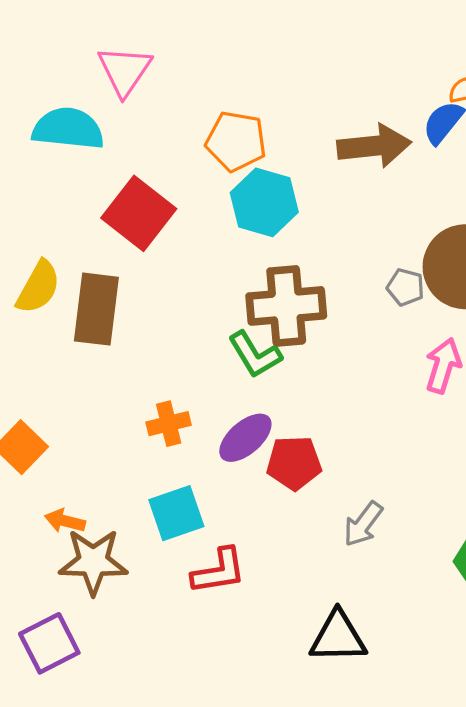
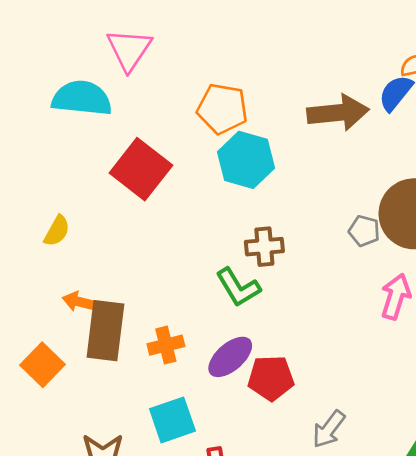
yellow semicircle: (38, 287) -> (57, 231), size x0.7
brown cross: (286, 306) -> (264, 247), size x0.6
brown rectangle: (96, 309) -> (105, 331), moved
orange arrow: (65, 521) -> (79, 302), moved

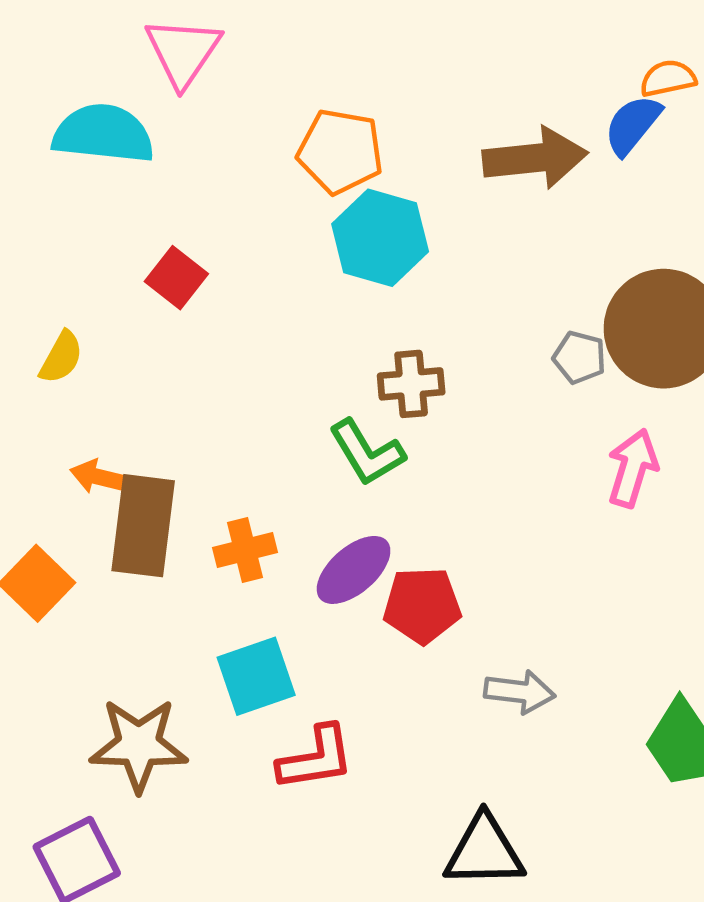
red square: (141, 169) -> (176, 278), moved, size x0.6
gray arrow: (329, 429) -> (520, 692), turned -120

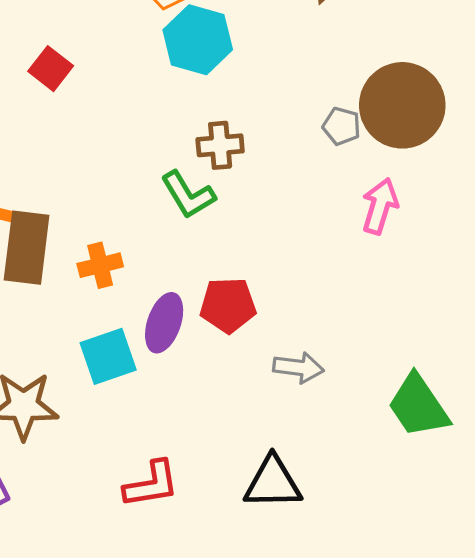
purple ellipse: (354, 570) -> (164, 323), moved, turned -30
red L-shape: (316, 758) -> (151, 484), moved

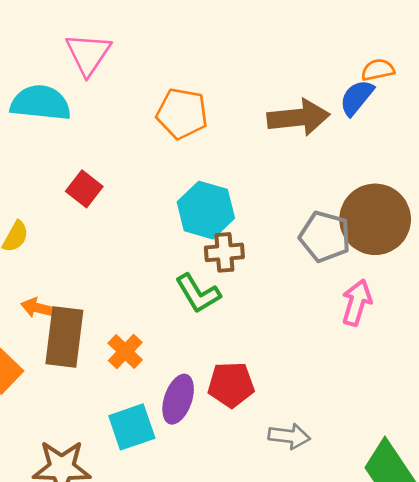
cyan hexagon: (198, 40) -> (206, 210), moved
gray pentagon: (342, 126) -> (325, 236), size x1.6
orange cross: (100, 265) -> (125, 352), turned -32

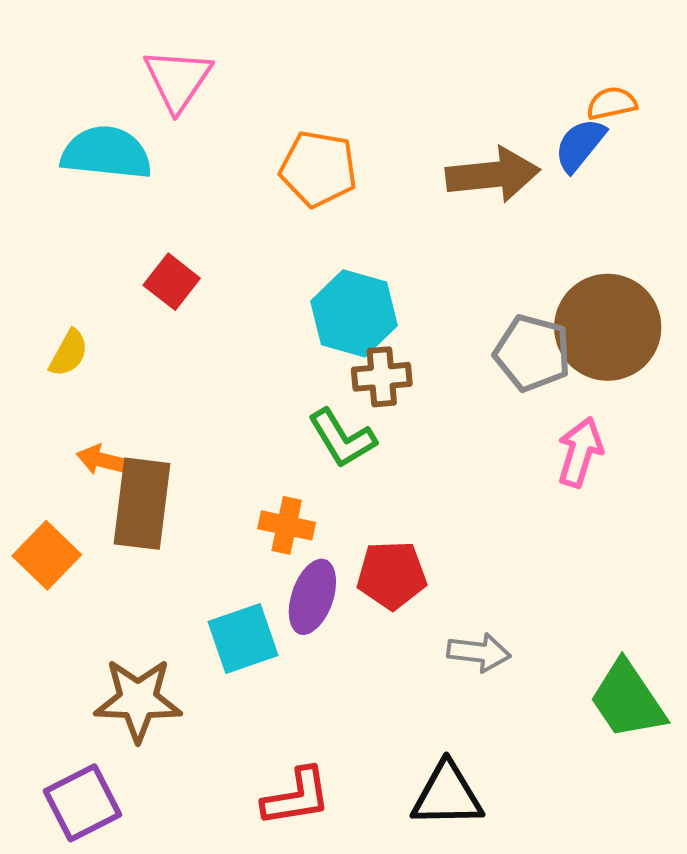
orange cross: (125, 352) -> (287, 525), moved, turned -32

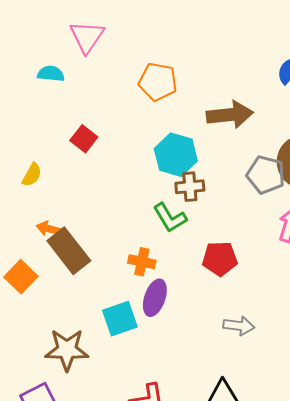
cyan semicircle: (106, 153) -> (51, 74), size x0.6
brown arrow: (493, 175) -> (230, 115), moved
brown rectangle: (142, 504) -> (69, 251), turned -45
red pentagon: (392, 575) -> (220, 259), moved

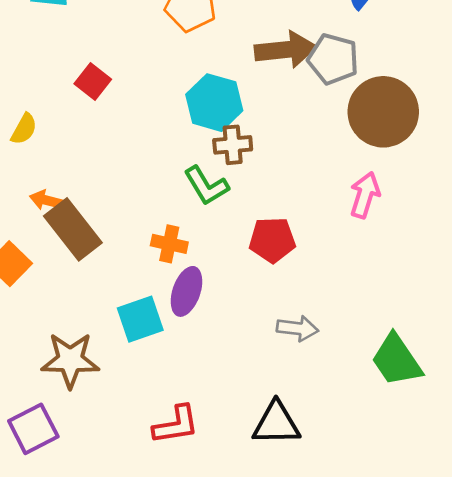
gray pentagon: (266, 175) -> (333, 59), moved

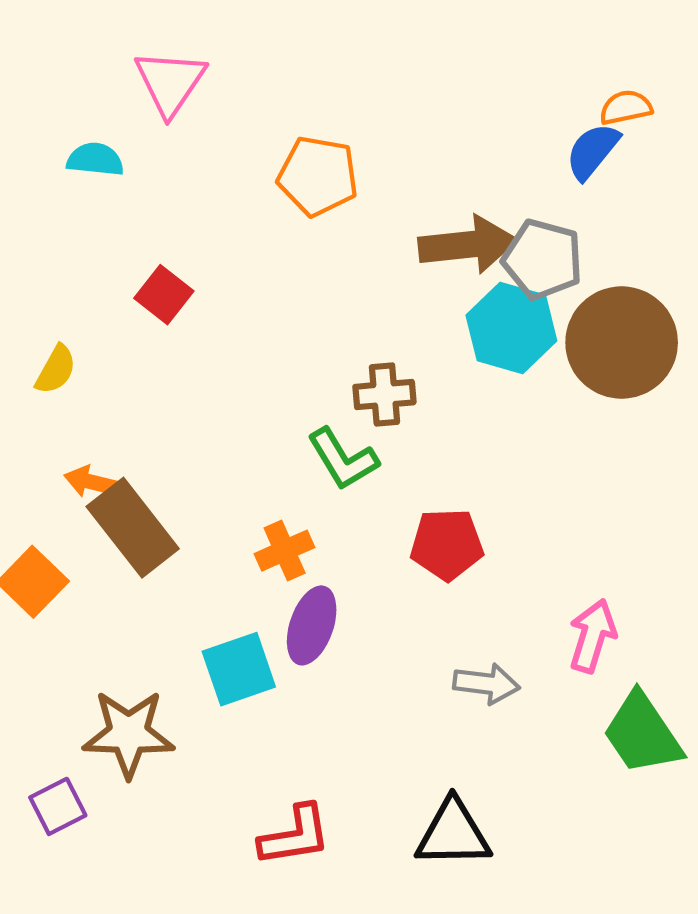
cyan hexagon: (214, 103) -> (511, 328), moved
pink arrow: (365, 195) -> (592, 636), moved
orange cross: (169, 244) -> (285, 551), turned -36
purple square: (33, 429) -> (58, 806), moved, size x0.7

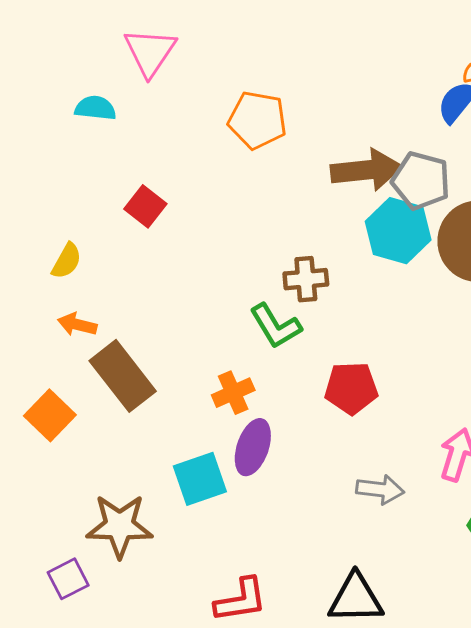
orange arrow: (91, 482) -> (77, 325), moved

